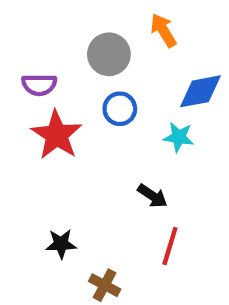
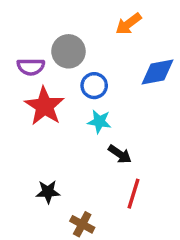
orange arrow: (163, 30) -> (128, 24), turned -96
gray circle: (109, 54) -> (68, 51), moved
cyan star: (179, 137) -> (99, 122), moved

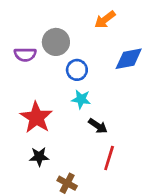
red star: (45, 106) -> (36, 117), moved

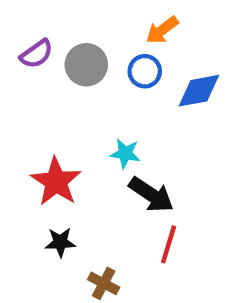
purple semicircle: (25, 55) -> (37, 54), moved, turned -35
blue circle: (77, 70) -> (145, 71), moved
black arrow: (98, 126) -> (151, 195), size x1.5

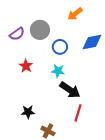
purple semicircle: (37, 54) -> (17, 34), moved
blue circle: (145, 71) -> (60, 47), moved
red star: (56, 182) -> (26, 66), moved, size x0.6

